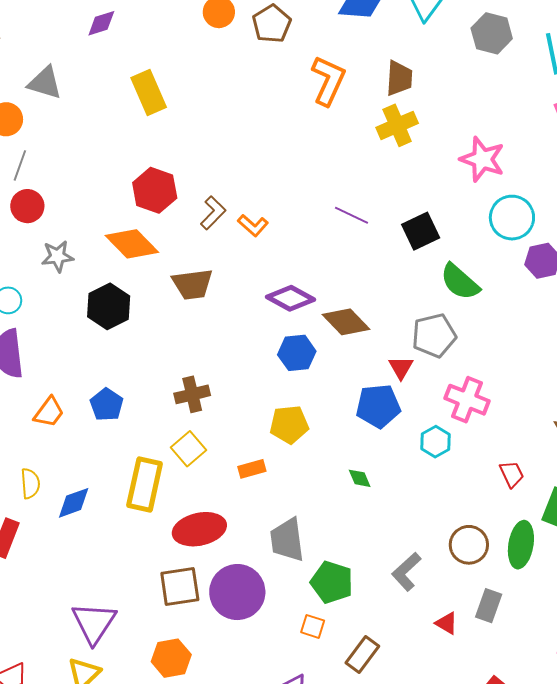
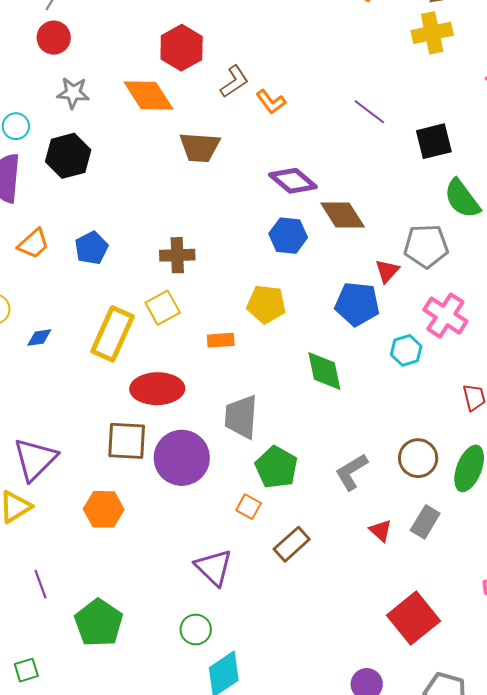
black hexagon: (109, 306) -> (68, 156), moved
green diamond: (360, 478) -> (324, 371), size x1.8
blue diamond: (74, 503) -> (39, 338), size x0.7

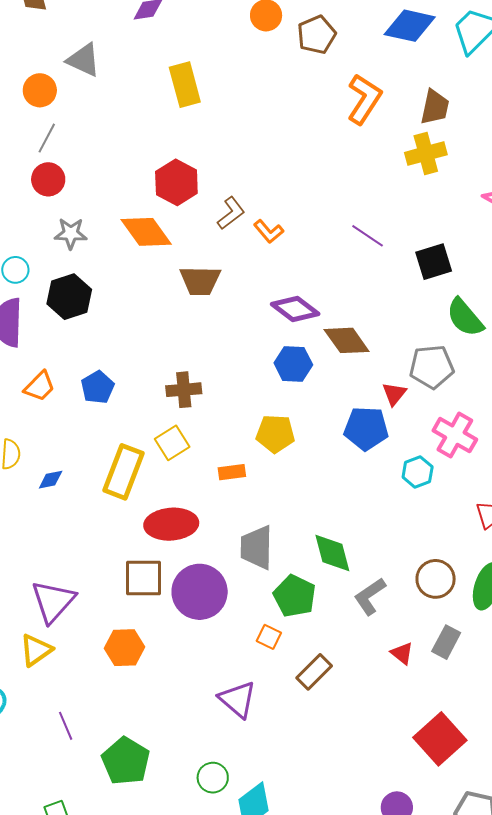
green diamond: (324, 371) -> (332, 553), moved
green circle: (196, 629) -> (213, 778), moved

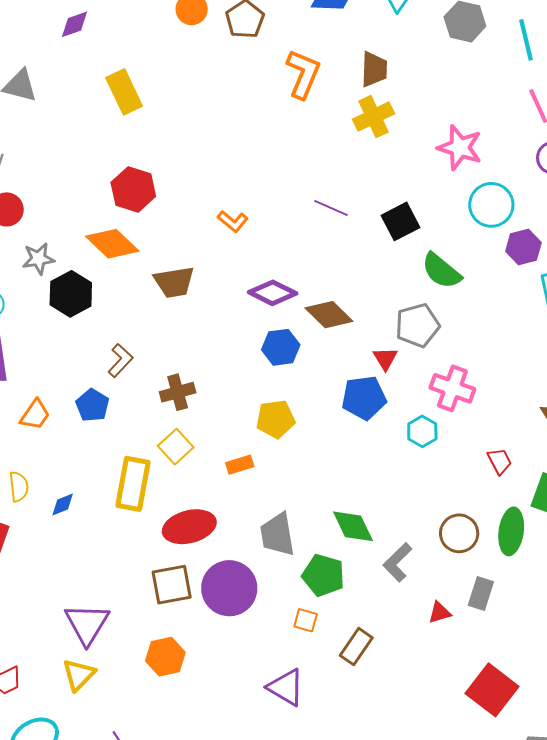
brown L-shape: (231, 213) -> (120, 360), moved
black hexagon: (69, 297) -> (71, 294), moved
red triangle: (402, 653) -> (439, 613), turned -45

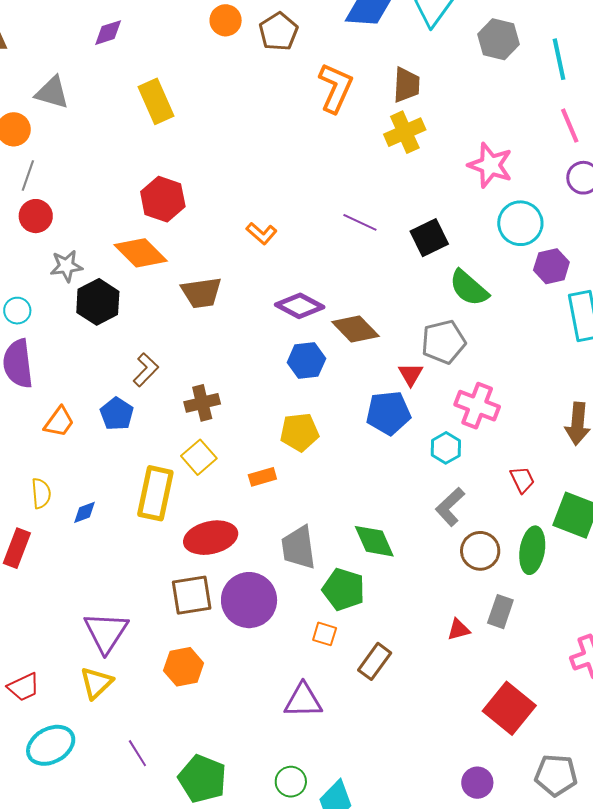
gray L-shape: (398, 562) -> (450, 507), moved
purple triangle: (286, 687) -> (303, 701), turned -33

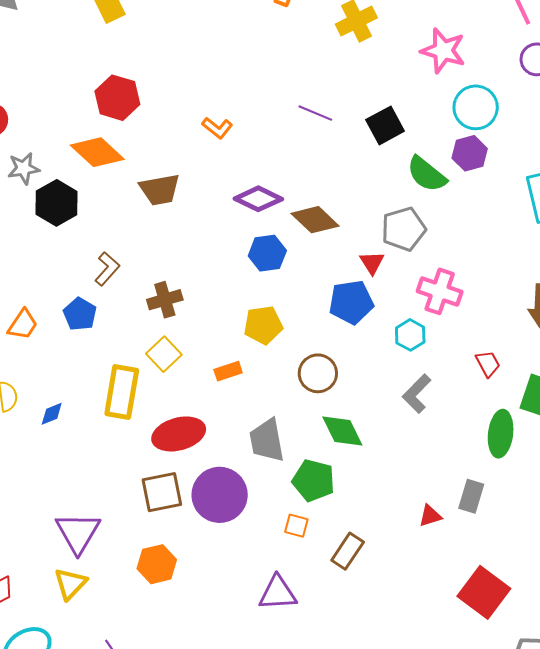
purple hexagon: (551, 266) -> (470, 153), moved
brown circle: (480, 551) -> (318, 373), moved

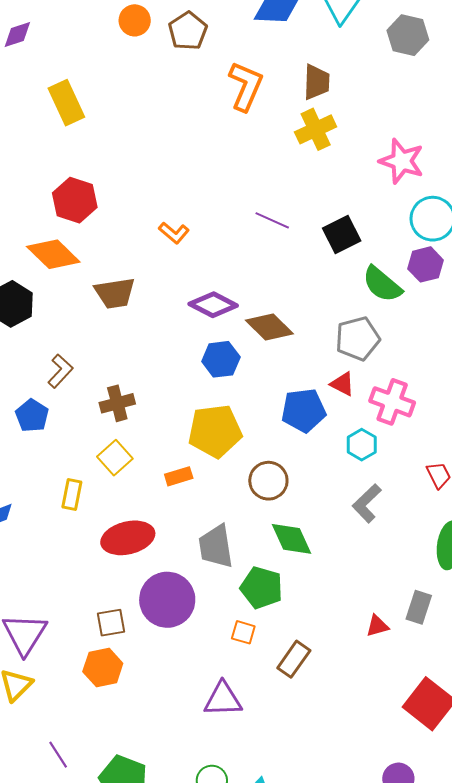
red triangle: (372, 263) -> (342, 384), moved, turned -32
yellow pentagon: (263, 325) -> (215, 431), size x1.4
yellow rectangle: (122, 392) -> (72, 494), size x0.6
brown square: (162, 492) -> (111, 623), moved, size x0.7

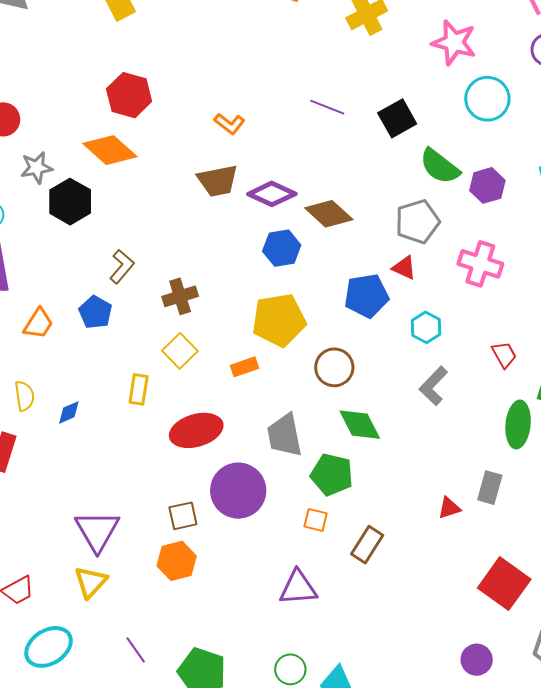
purple hexagon: (426, 264) -> (487, 185), moved
brown trapezoid: (115, 293) -> (218, 181), moved
pink cross: (392, 402) -> (480, 264), moved

